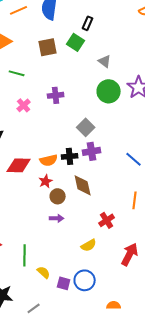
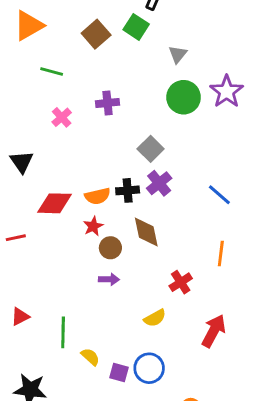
brown square: (48, 47) -> (96, 34), turned -30
gray triangle: (105, 61) -> (178, 54), turned 32
purple cross: (92, 151) -> (159, 183), turned -30

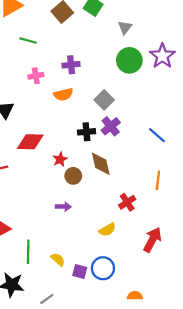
pink cross: (62, 117) -> (36, 76), turned 32
orange semicircle: (97, 196) -> (63, 94), moved
purple arrow: (109, 279) -> (63, 207), moved
green line: (63, 332) -> (28, 252), moved

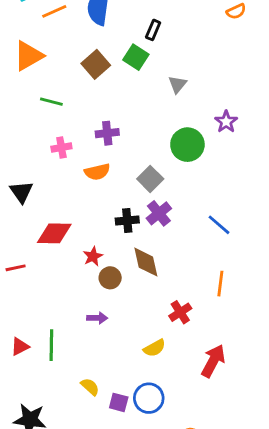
purple star: (162, 56) -> (226, 122), size x0.7
green circle: (129, 60) -> (187, 145), moved
green line: (28, 252) -> (51, 345), moved

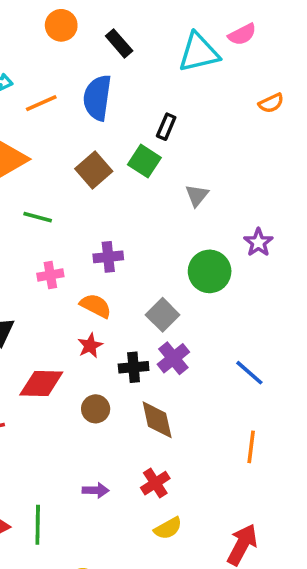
orange semicircle: (97, 172) -> (96, 306), turned -140
red star: (93, 256) -> (90, 346), moved
brown circle: (110, 278) -> (96, 409), moved
red cross: (180, 312) -> (155, 483), moved

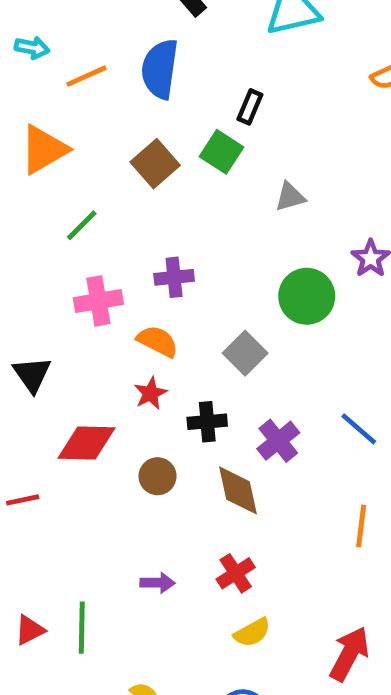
gray triangle: (197, 195) -> (290, 197), turned 35
green line: (38, 217) -> (82, 225), turned -60
pink cross: (50, 275) -> (98, 301), size x1.4
purple cross: (173, 358) -> (278, 441), moved

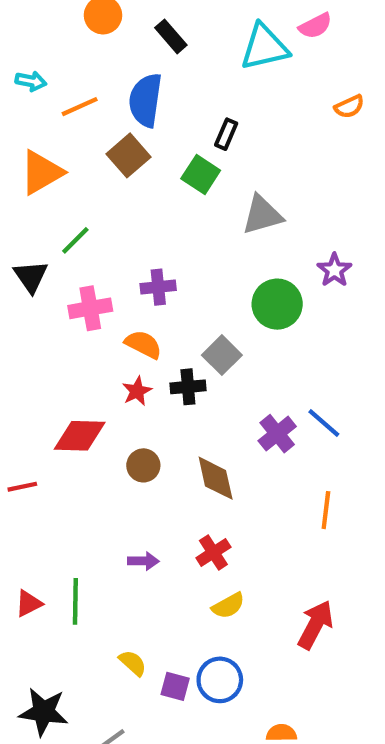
brown square: (155, 164) -> (128, 155), moved
gray triangle: (290, 197) -> (262, 215), size x1.5
black triangle: (32, 374) -> (31, 276), moved
black cross: (207, 422) -> (188, 387), moved
purple cross: (278, 441) -> (277, 434), moved

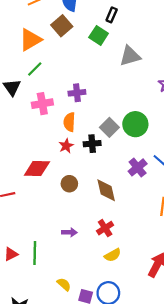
orange triangle: (41, 172) -> (30, 40), moved
green circle: (277, 304) -> (135, 124), moved
orange semicircle: (143, 344) -> (69, 122), turned -114

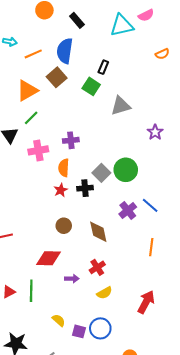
red diamond: (37, 169) -> (48, 258), moved
purple arrow: (69, 232) -> (72, 279), moved

